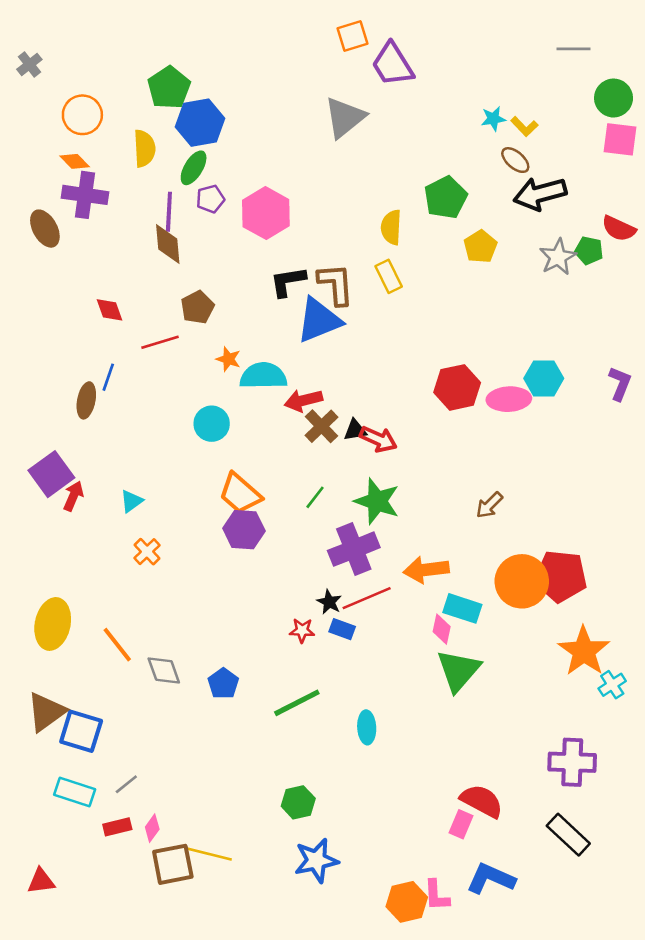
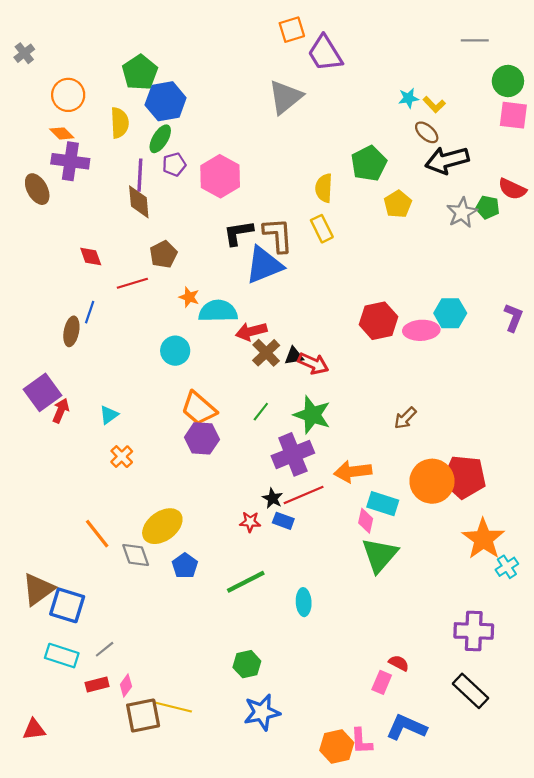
yellow ellipse: (53, 624) -> (162, 526), moved, turned 42
red semicircle: (482, 801) -> (399, 663), size x0.6

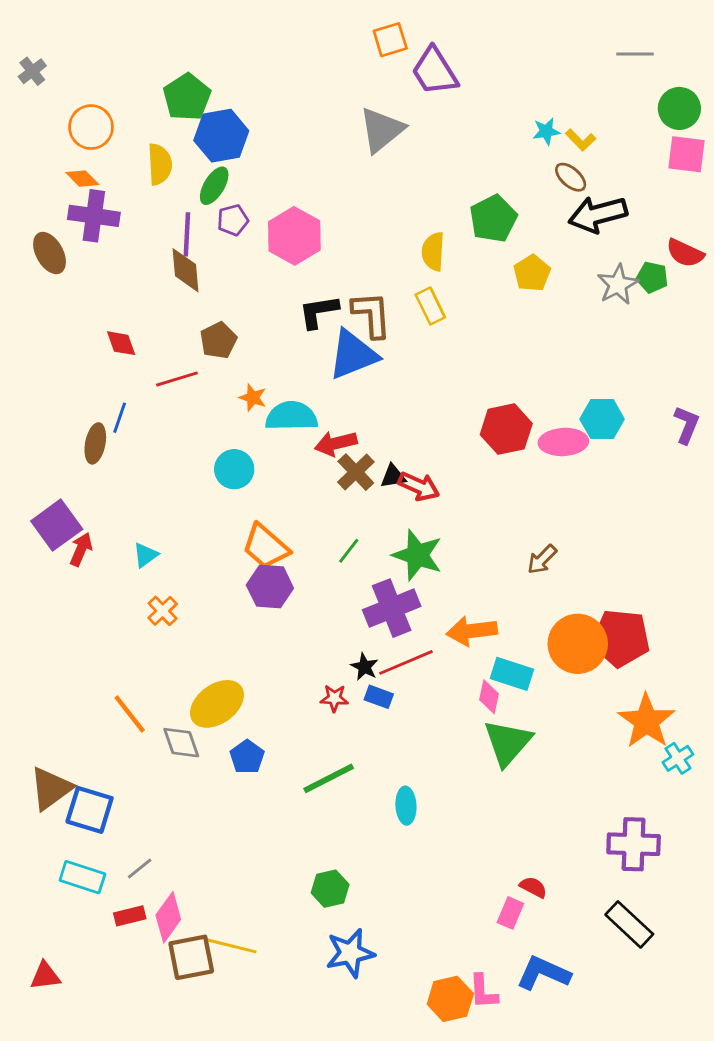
pink diamond: (126, 686) -> (168, 917), size x1.6

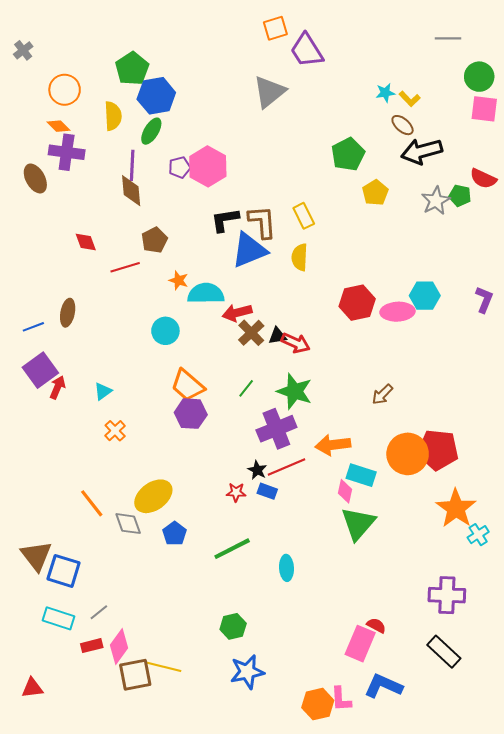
purple pentagon: (233, 220) -> (180, 167), moved
yellow semicircle: (433, 252) -> (300, 257), moved
blue line: (120, 418) -> (33, 327), moved, turned 50
brown triangle: (51, 788) -> (36, 556), turned -32
pink rectangle: (510, 913) -> (360, 644), size x1.6

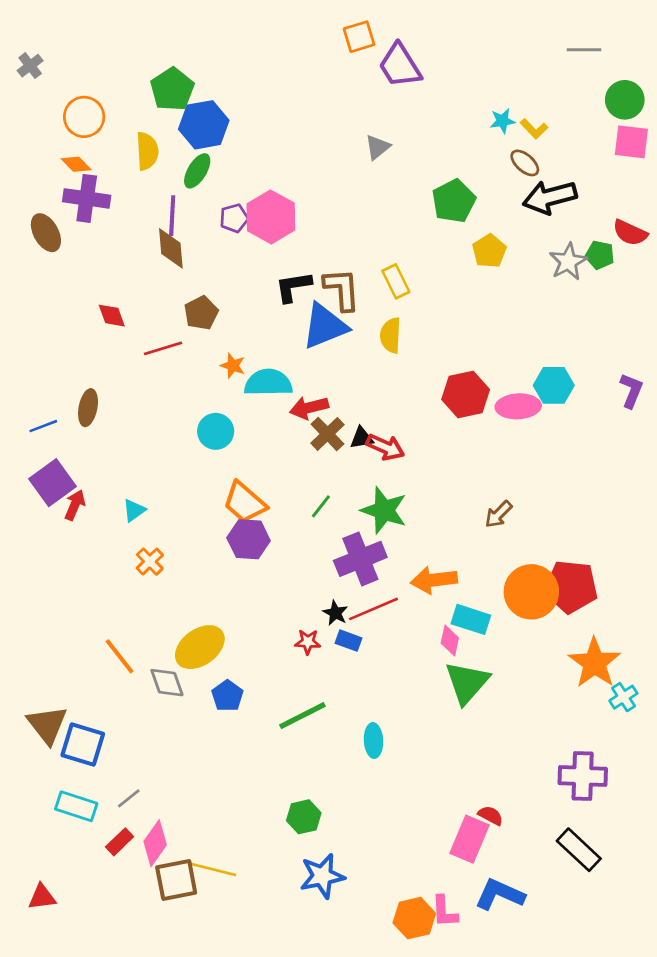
gray triangle: (269, 92) -> (377, 147), moved, size x0.6
red rectangle: (92, 646) -> (120, 842), turned -30

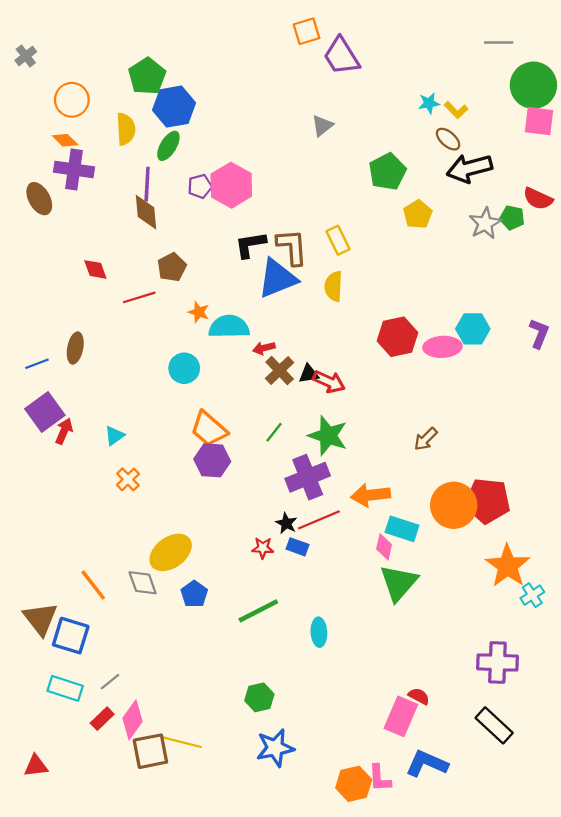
green circle: (625, 100) -> (533, 85), size x1.4
red arrow: (309, 408) -> (264, 348), size x0.7
orange line: (120, 656) -> (93, 585), moved

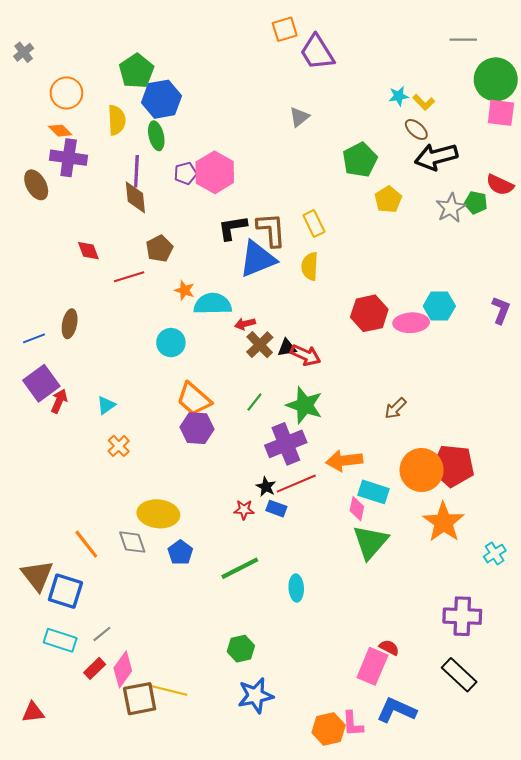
green ellipse: (168, 146) -> (156, 136), turned -44
yellow ellipse: (171, 552) -> (158, 514), turned 42
orange star: (508, 566) -> (443, 522), moved

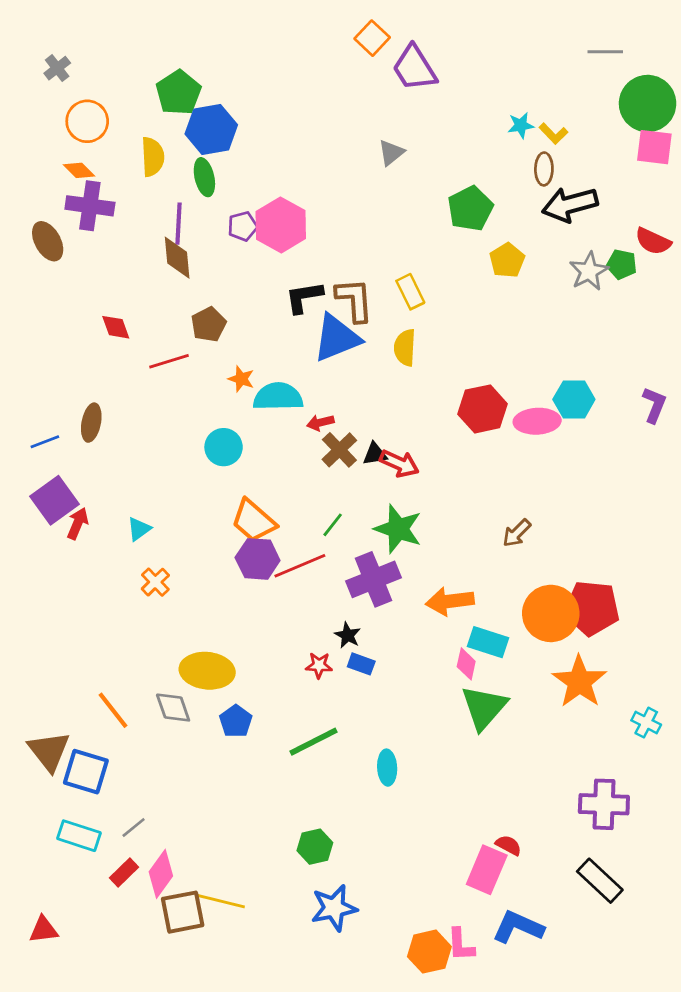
orange square: (285, 29) -> (372, 38), turned -30
gray cross: (24, 52) -> (57, 68), moved
brown ellipse: (416, 130) -> (544, 169), turned 50
red line: (296, 484) -> (300, 566), moved
cyan cross: (495, 554) -> (646, 723), turned -30

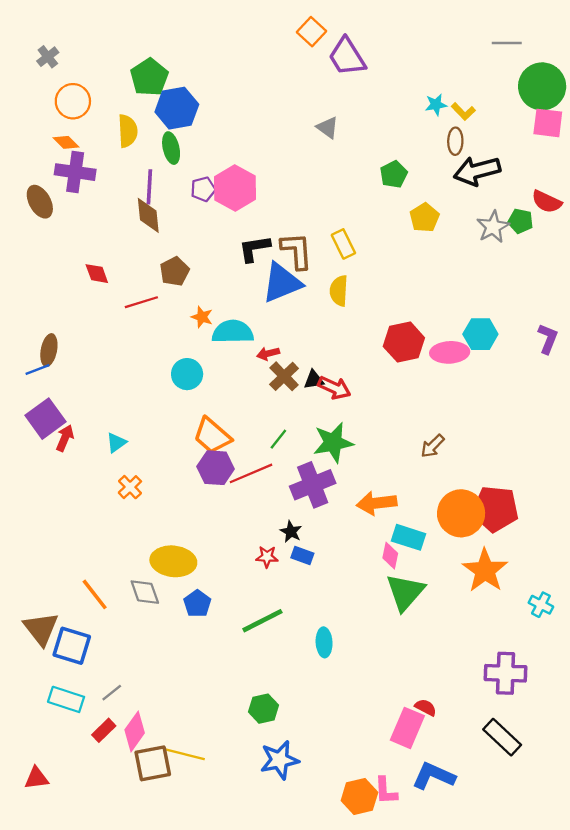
gray triangle: (391, 153) -> (327, 127), turned -45
green pentagon: (470, 209) -> (394, 174), size x0.7
brown ellipse: (91, 423) -> (49, 350), moved
green star: (398, 529) -> (333, 443), turned -30

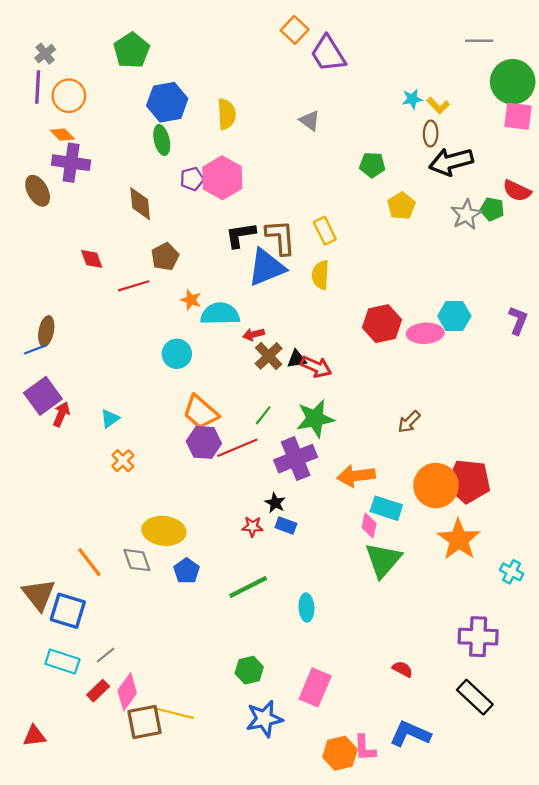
green pentagon: (149, 77) -> (132, 50), moved
yellow semicircle: (128, 131) -> (227, 114), moved
green pentagon: (394, 174) -> (372, 165), turned 30
purple line: (149, 187) -> (38, 87), moved
pink rectangle: (407, 728) -> (315, 687), moved

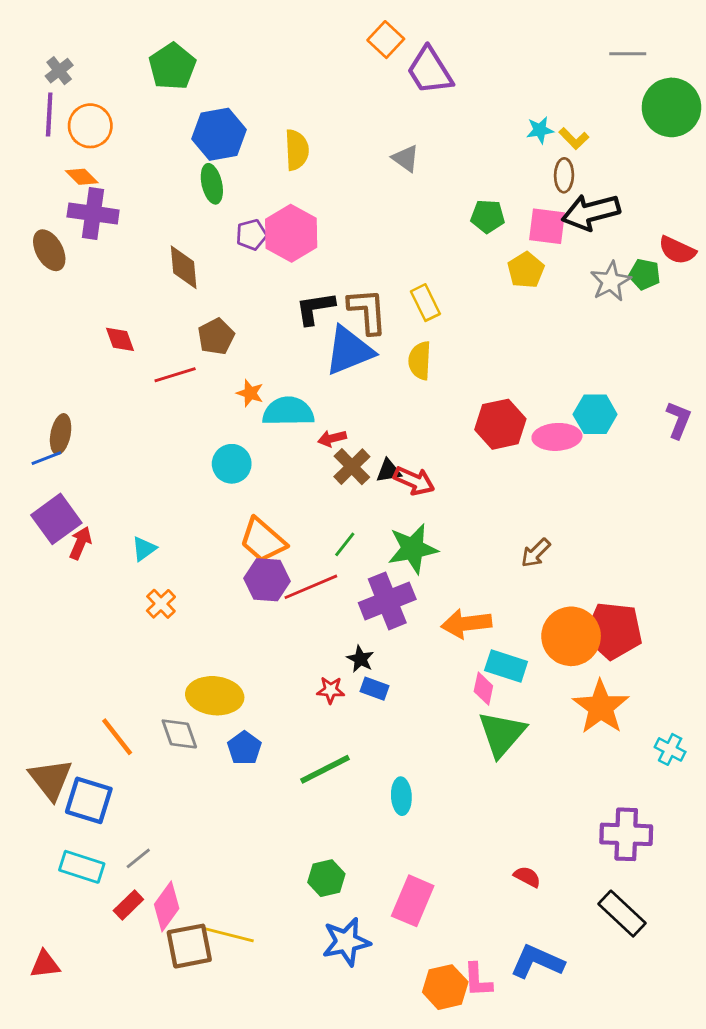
pink square: (518, 116) -> (547, 226), moved

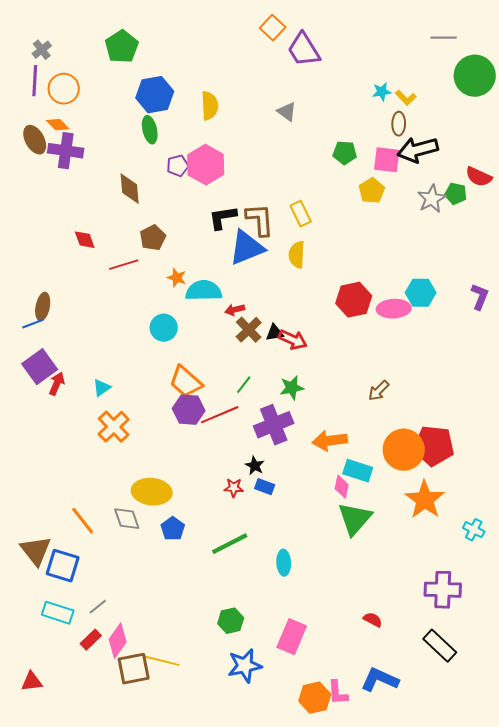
brown ellipse: (49, 250) -> (35, 140), moved
green star: (413, 549) -> (292, 388), size x0.7
orange cross: (161, 604) -> (114, 427), size x1.5

